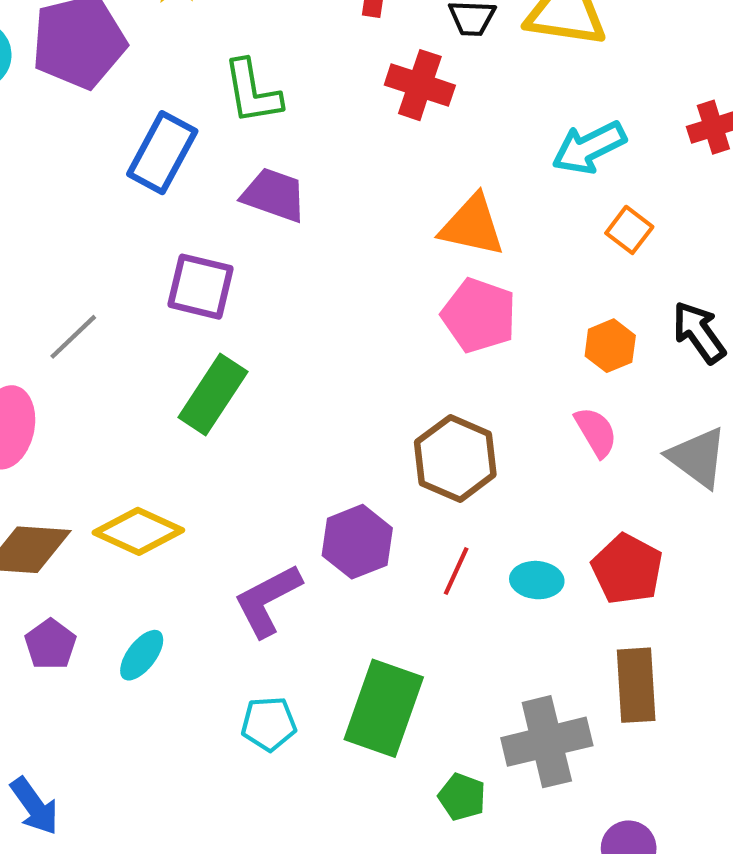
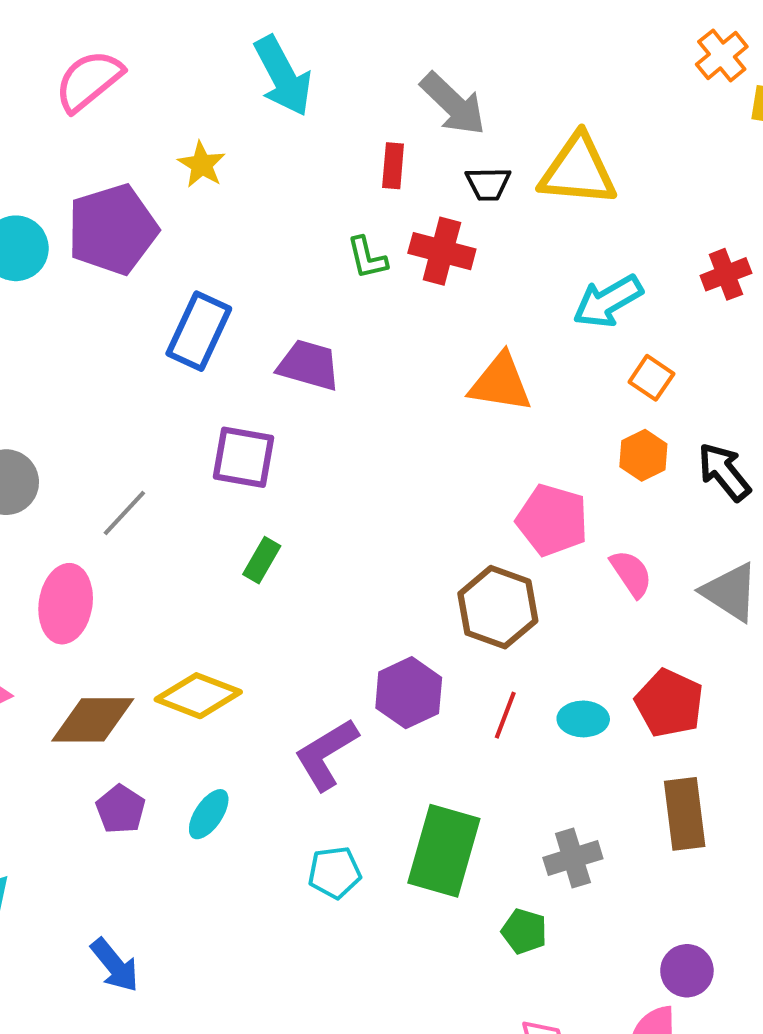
green L-shape: (252, 92) -> (367, 258), moved, size x0.7
pink pentagon: (479, 315) -> (552, 520), moved
orange hexagon: (610, 346) -> (643, 455), moved
green rectangle: (213, 395) -> (262, 560), size x0.6
gray cross: (547, 742) -> (573, 858), moved, size x0.7

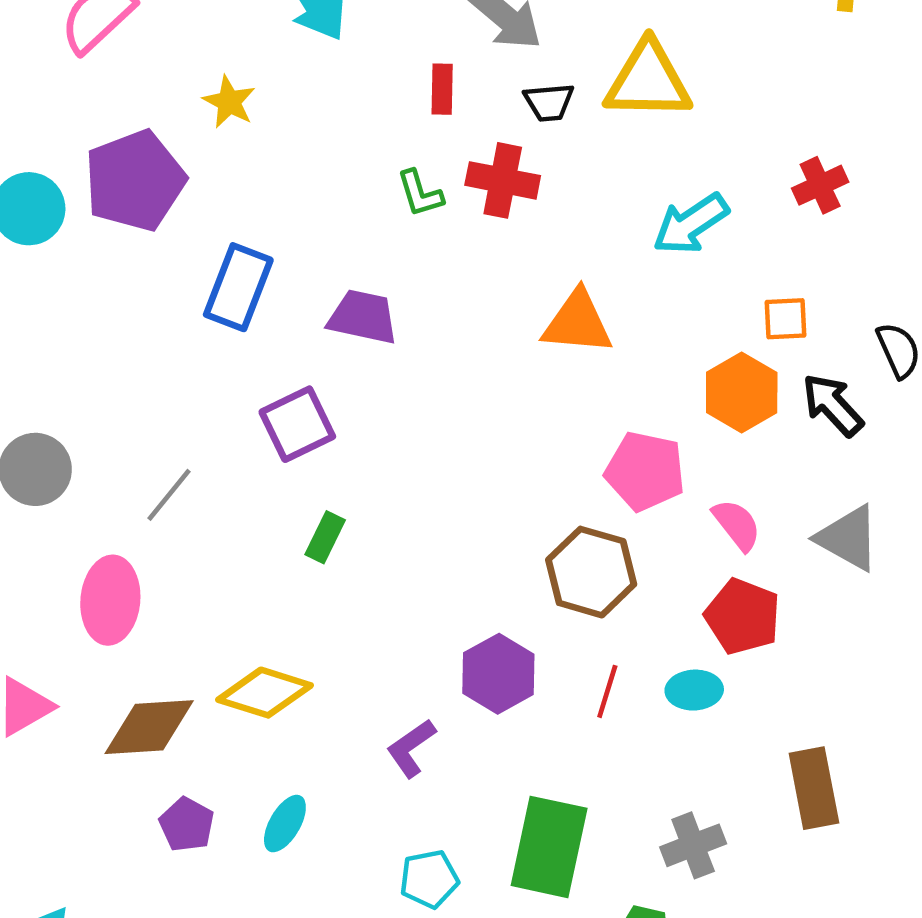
orange square: (651, 378) -> (785, 319), moved, turned -33
orange hexagon: (643, 455) -> (742, 393), size x1.4
purple square: (244, 457) -> (297, 424), turned -32
red pentagon: (669, 703) -> (743, 616), moved
purple L-shape: (326, 754) -> (411, 748), size x0.7

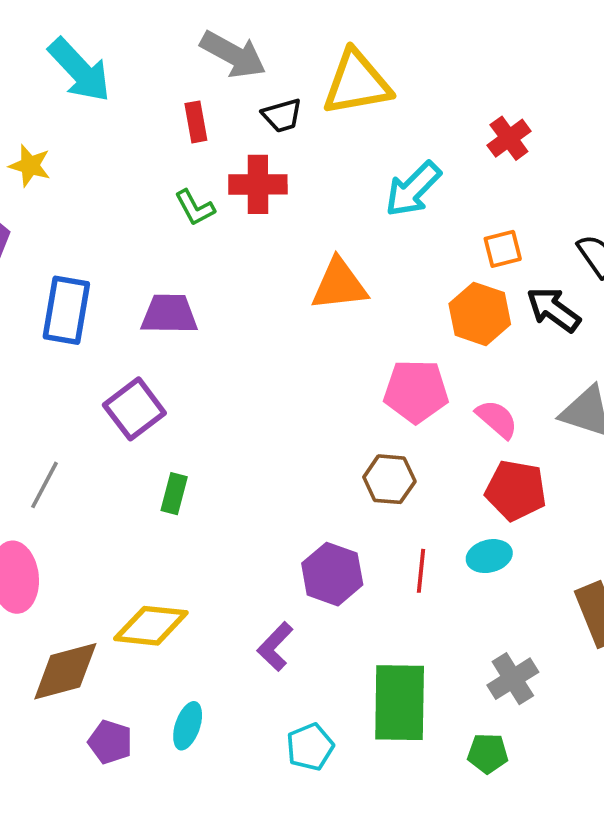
brown hexagon: (591, 572) -> (389, 479), size x0.7

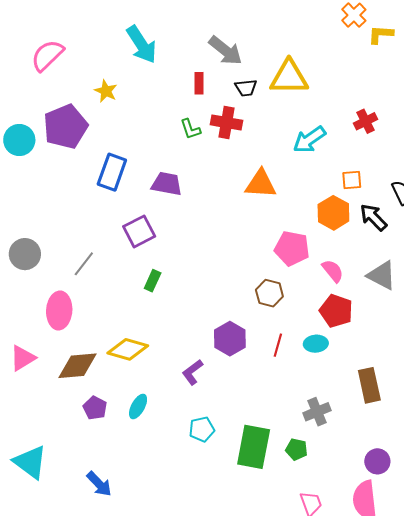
green rectangle: (400, 703) -> (254, 447), moved

